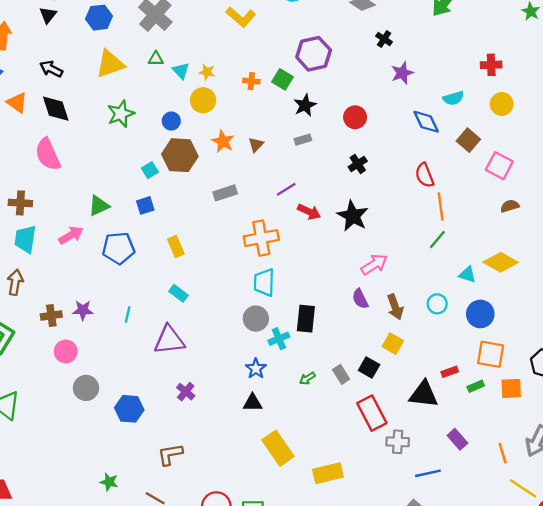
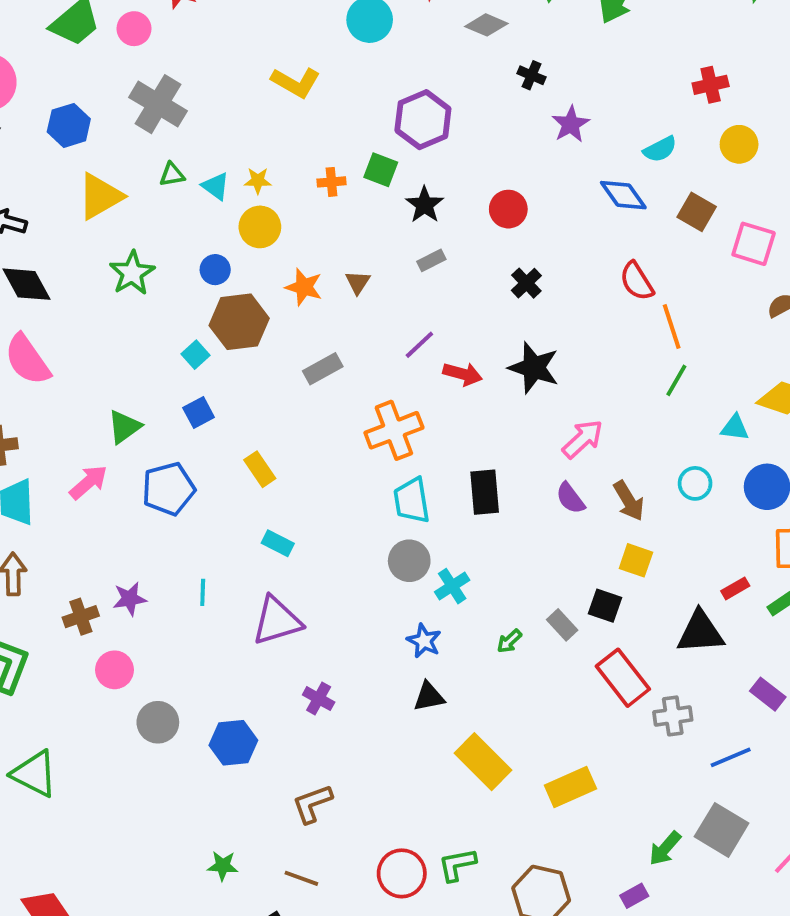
black rectangle: (306, 319) -> (485, 492), moved

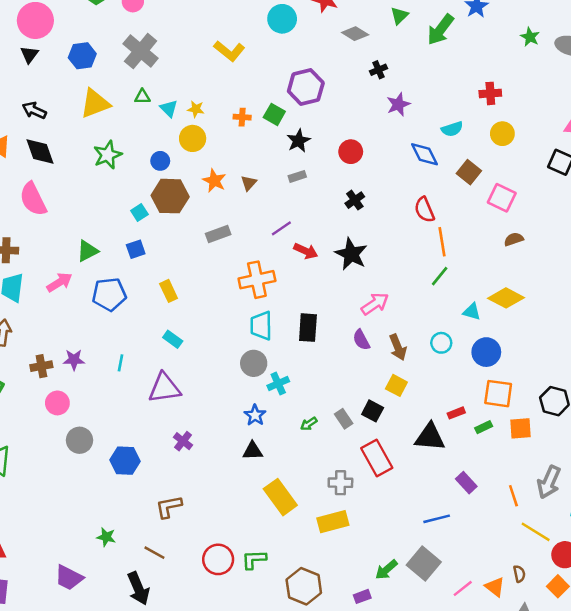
black cross: (531, 75) -> (379, 70), turned 35
gray cross: (673, 716) -> (340, 483), moved

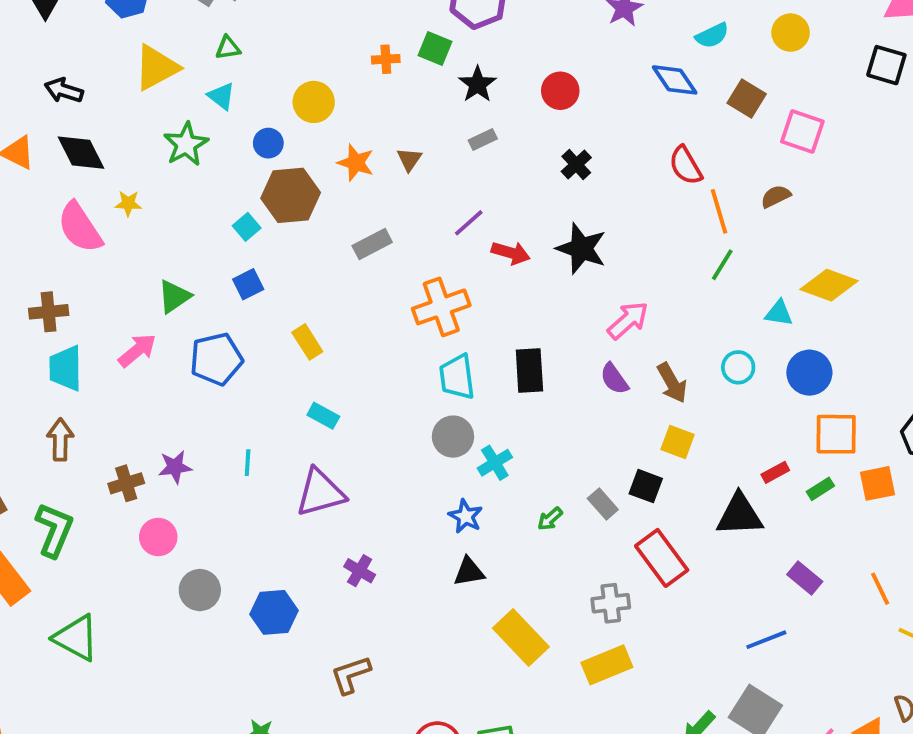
cyan triangle: (169, 108) -> (221, 96), moved
yellow star: (196, 109) -> (128, 203), moved
brown semicircle: (514, 239) -> (776, 196), moved

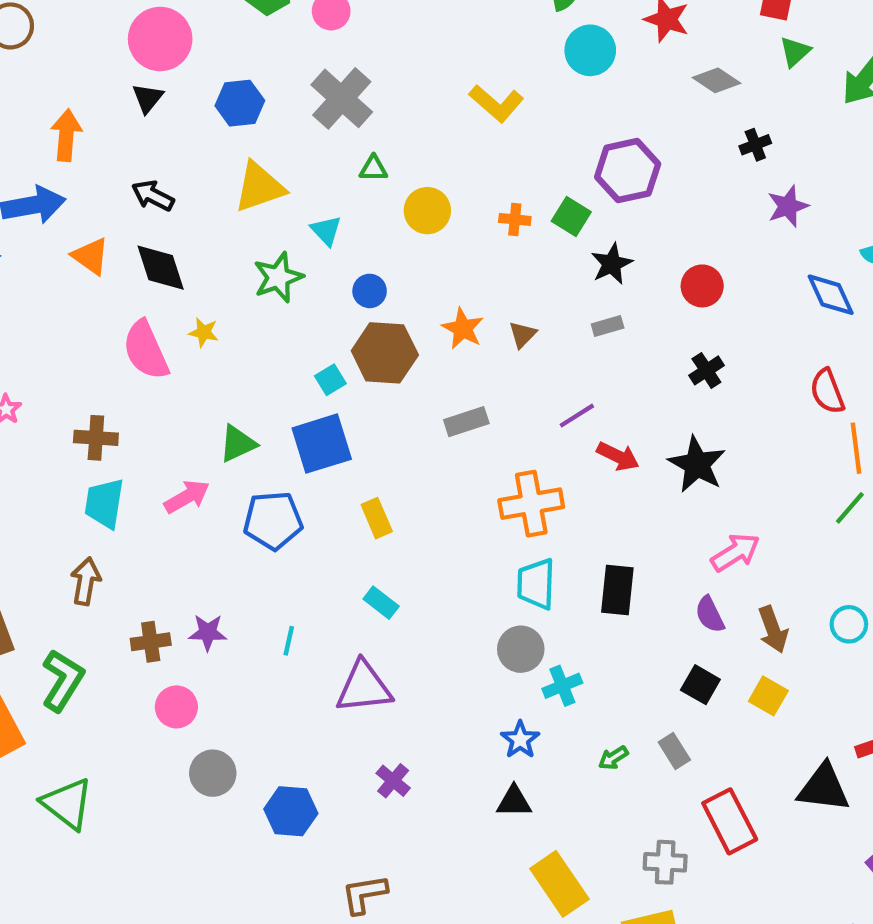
green triangle: (228, 48) -> (373, 168), moved
yellow circle: (314, 102) -> (427, 211), moved
blue square: (248, 284) -> (322, 444), size x1.8
black square: (646, 486) -> (700, 685), moved

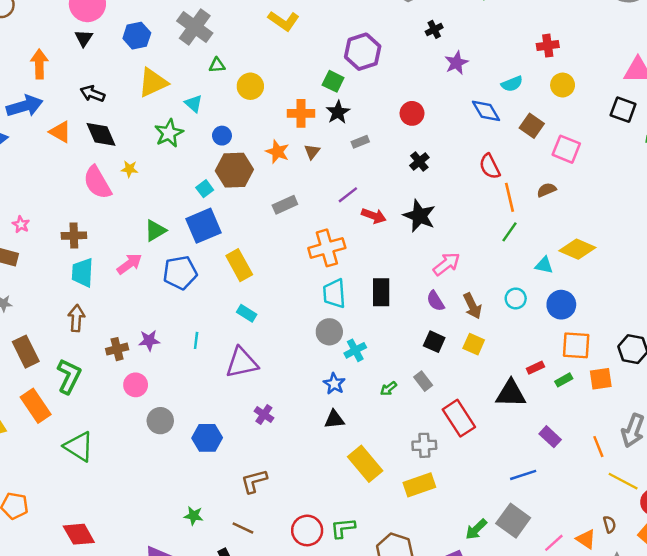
orange cross: (515, 219) -> (301, 113), moved, size x1.5
black star: (612, 264) -> (338, 112), moved
yellow rectangle: (377, 518) -> (239, 265), size x1.4

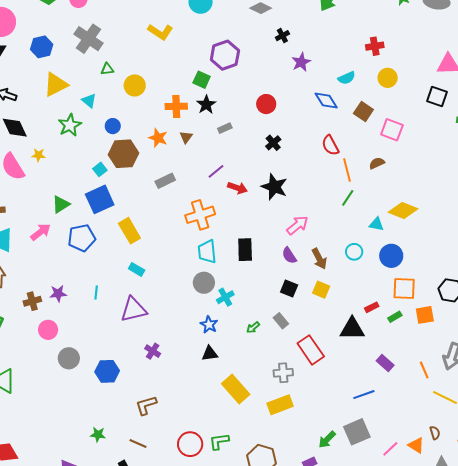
gray square: (513, 521) -> (357, 432), turned 32

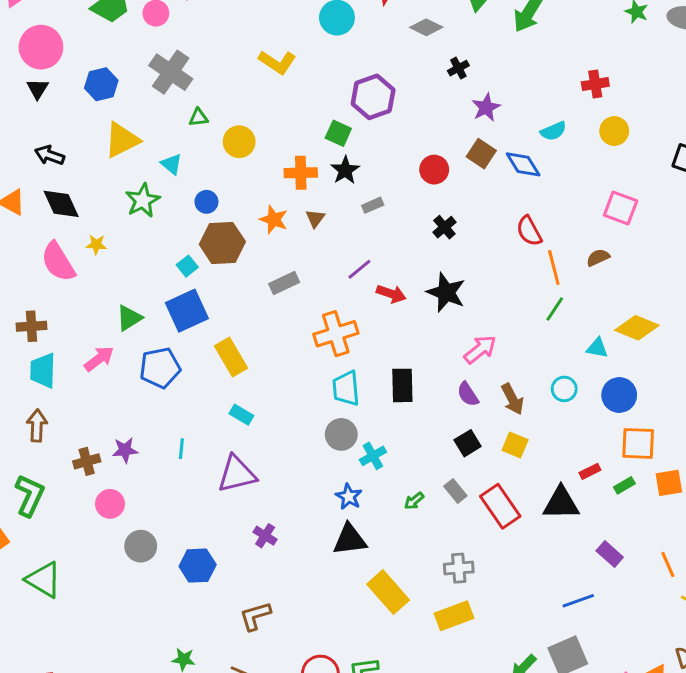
brown square: (363, 111) -> (481, 154), moved
black square: (289, 288) -> (468, 443), turned 36
red rectangle: (311, 350) -> (500, 506), moved
black triangle: (210, 354) -> (350, 540), size x1.4

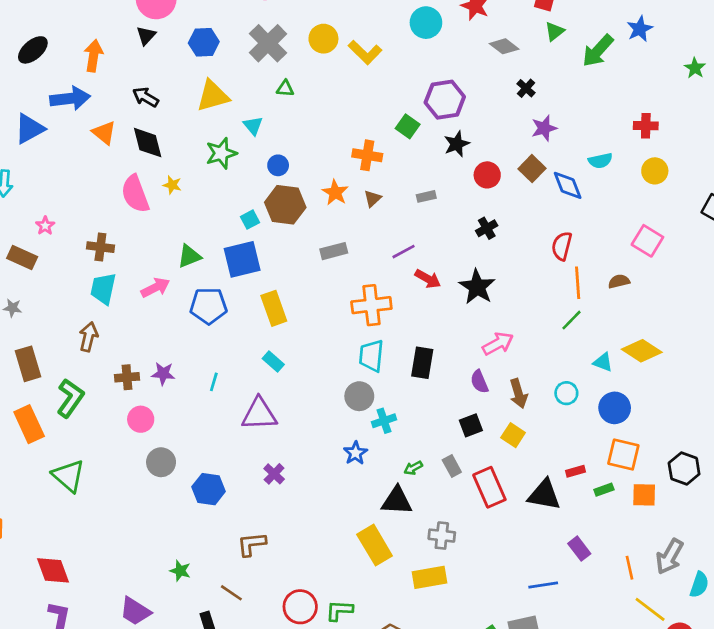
black cross: (458, 68) -> (526, 88), turned -30
yellow circle: (239, 142) -> (323, 39), moved
black star: (345, 170) -> (457, 144), moved
red semicircle: (529, 231) -> (562, 246), turned 32
black triangle: (350, 540) -> (397, 501), moved

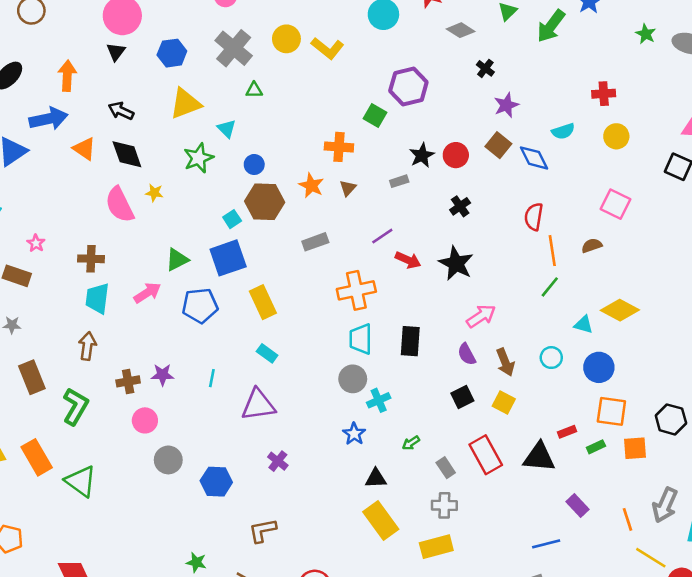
black star: (457, 144) -> (422, 155), moved
orange rectangle: (29, 424) -> (37, 457), moved
gray rectangle: (452, 466) -> (446, 468), moved
black triangle: (397, 501) -> (376, 478), moved, size x0.7

